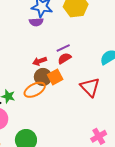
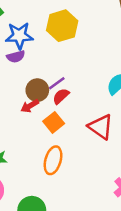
brown circle: (43, 77) -> (37, 90), moved
orange ellipse: (35, 90) -> (53, 160), moved, turned -35

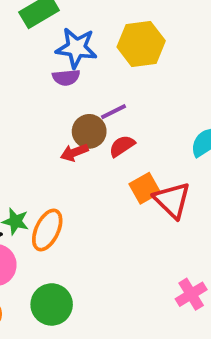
purple line: (57, 83) -> (113, 112), moved
orange square: (54, 122) -> (145, 188), moved
orange ellipse: (53, 160) -> (47, 230), moved

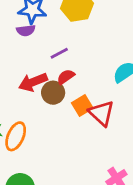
brown circle: (89, 131) -> (53, 93), moved
red arrow: (74, 152) -> (33, 82), size x1.5

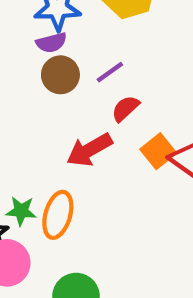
red arrow: (33, 82) -> (89, 150), moved
brown circle: (53, 93) -> (60, 75), moved

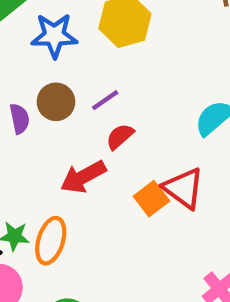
purple semicircle: (51, 43) -> (20, 119), moved, turned -88
orange square: (158, 151) -> (151, 199), moved

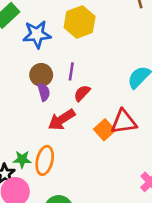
purple line: (105, 100) -> (71, 71), turned -42
purple semicircle: (20, 119) -> (44, 92), moved
red triangle: (184, 188) -> (124, 122), turned -40

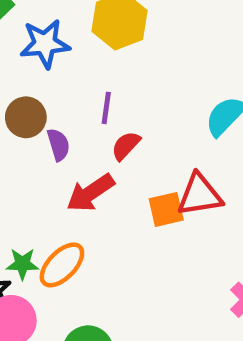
brown circle: (41, 75) -> (26, 117), moved
orange square: (104, 130) -> (166, 209), turned 30
orange ellipse: (45, 160) -> (62, 265), turned 32

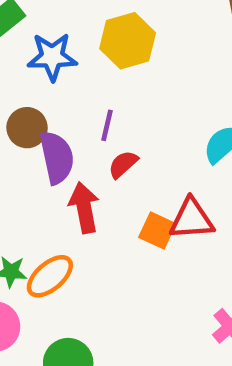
purple semicircle: (58, 145) -> (57, 157), size x1.6
red arrow: (90, 193) -> (84, 208), turned 108
orange square: (166, 209) -> (157, 231), turned 33

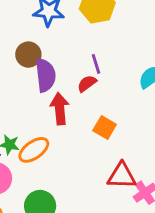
purple line: (107, 125) -> (96, 64), moved, turned -36
red triangle: (192, 219) -> (122, 176), moved

